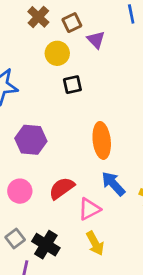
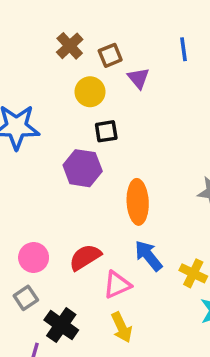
purple hexagon: (31, 140) -> (83, 168), moved
gray square: (15, 238) -> (26, 298), moved

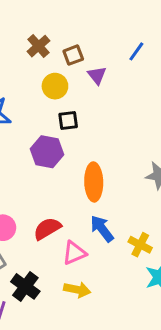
blue line: (183, 49) -> (136, 51), turned 42
yellow arrow: (122, 327) -> (77, 290), turned -55

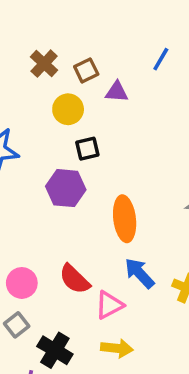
purple triangle: (97, 75) -> (117, 92), turned -42
red semicircle: (47, 229) -> (75, 279), turned -100

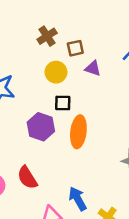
orange ellipse: (125, 219) -> (78, 132), moved
red semicircle: (75, 279) -> (27, 178), moved

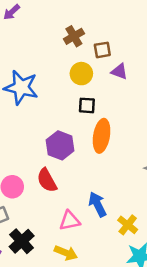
purple hexagon: (41, 127) -> (60, 145), moved

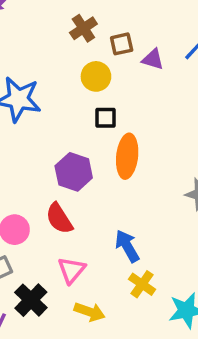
purple triangle: (119, 71) -> (153, 59), moved
pink triangle: (70, 221) -> (72, 270), moved, turned -35
yellow cross: (128, 225) -> (142, 284), moved

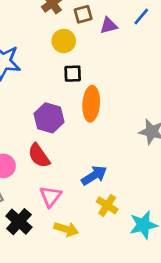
purple triangle: (153, 59) -> (109, 25), turned -30
blue arrow: (127, 246) -> (94, 175), turned 90

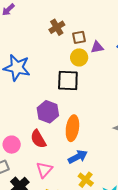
yellow circle: (64, 41) -> (79, 57), moved
black square: (73, 74) -> (68, 81), size x1.6
orange ellipse: (91, 104) -> (72, 128), moved

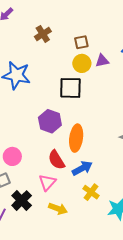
brown cross: (57, 27) -> (43, 34), moved
purple triangle: (97, 47) -> (102, 61), moved
red semicircle: (38, 139) -> (56, 160), moved

